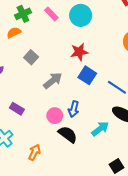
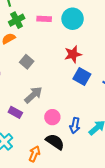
pink rectangle: (51, 14) -> (44, 19), turned -40
gray arrow: (53, 81) -> (33, 95), moved
blue arrow: (74, 109) -> (75, 125), moved
black semicircle: (68, 134) -> (55, 142), moved

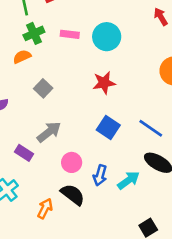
blue square: (82, 76) -> (108, 128), moved

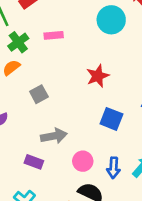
cyan circle: (107, 37) -> (111, 20), moved
gray square: (43, 88) -> (39, 94), turned 30
gray arrow: (49, 132) -> (54, 136), turned 40

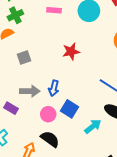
pink rectangle: (54, 35) -> (54, 10), moved
blue square: (111, 119) -> (69, 109), moved
blue arrow: (113, 168) -> (54, 88), moved

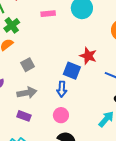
red star: (71, 52) -> (88, 56), moved, turned -30
gray arrow: (30, 91) -> (27, 93), moved
blue square: (69, 109) -> (72, 71), moved

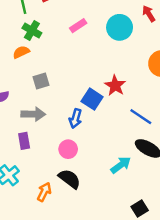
pink rectangle: (48, 14) -> (78, 26), turned -40
green cross: (12, 25) -> (32, 30), turned -35
purple rectangle: (24, 116) -> (24, 141), turned 48

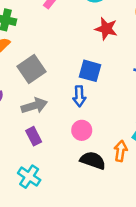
gray square: (41, 81) -> (32, 69), size x1.5
red star: (115, 86) -> (106, 29), moved
orange arrow: (44, 192) -> (121, 151), moved

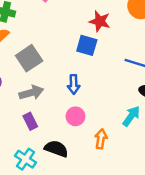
blue square: (90, 71) -> (87, 45), moved
orange arrow: (121, 151) -> (101, 139), moved
black semicircle: (93, 160) -> (56, 149), moved

